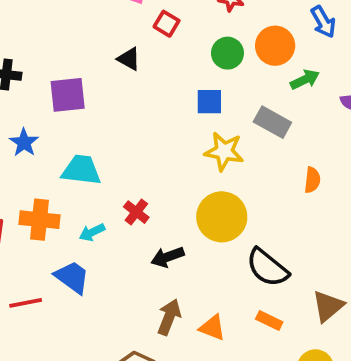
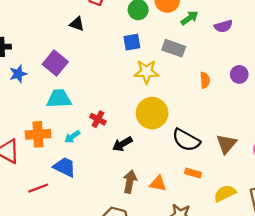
purple square: (68, 95) -> (55, 63), moved, turned -35
blue star: (24, 143) -> (18, 74), moved, turned 30
brown triangle: (328, 306) -> (226, 144), moved

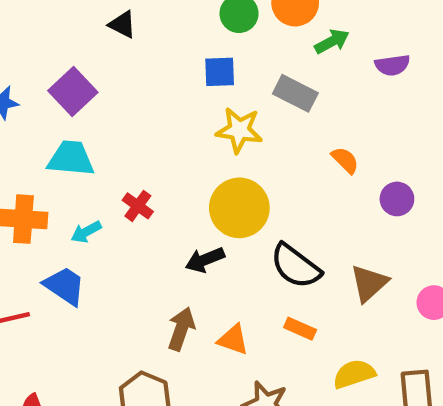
purple circle: (239, 74) -> (397, 199), moved
orange semicircle: (205, 80) -> (345, 160), turned -49
black arrow: (122, 144) -> (205, 260), moved

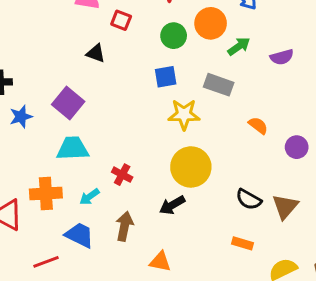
black semicircle: (296, 266) -> (249, 199), moved, size x0.7
brown arrow: (181, 329) -> (124, 226), moved
orange triangle: (233, 340) -> (160, 262), moved

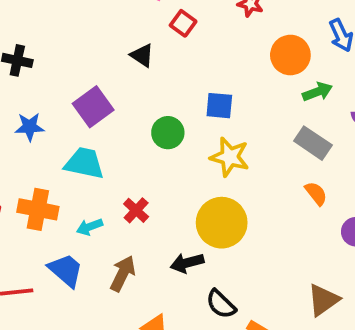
green circle: (174, 36) -> (168, 133), moved
gray rectangle: (219, 85) -> (313, 143), moved
blue star: (21, 117) -> (30, 127), moved
black semicircle: (249, 199) -> (221, 304), moved

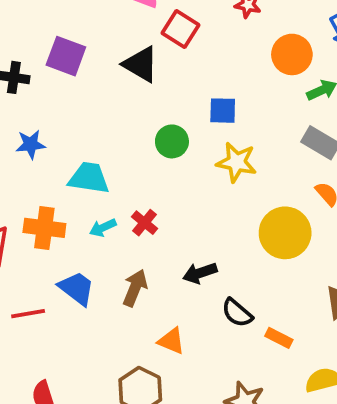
red square: (183, 23) -> (180, 29), size x1.4
black triangle: (142, 55) -> (141, 64), size x1.5
purple square: (93, 107) -> (66, 56), moved, turned -30
yellow circle: (222, 223) -> (285, 233), moved
cyan arrow: (90, 227) -> (103, 228), moved

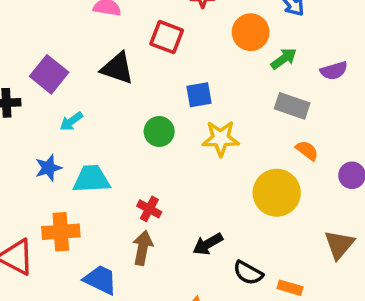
red square: (180, 29) -> (167, 37), moved
purple square: (66, 56) -> (49, 74), turned 30
blue star: (31, 144) -> (48, 168), moved
cyan arrow: (103, 228) -> (71, 121), moved
brown arrow: (135, 288) -> (143, 248), moved

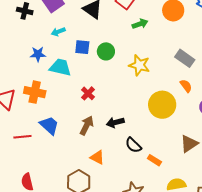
green arrow: (284, 59) -> (140, 24), moved
blue square: (199, 95) -> (82, 47), moved
brown arrow: (143, 248) -> (87, 126), moved

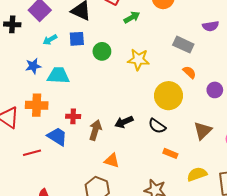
blue square: (82, 47) -> (77, 39), moved
red cross: (88, 93) -> (73, 116), moved, turned -32
black semicircle: (133, 145) -> (157, 126), moved

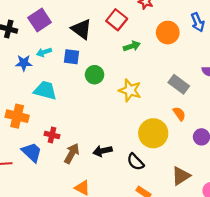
blue star: (33, 66) -> (24, 63), moved

